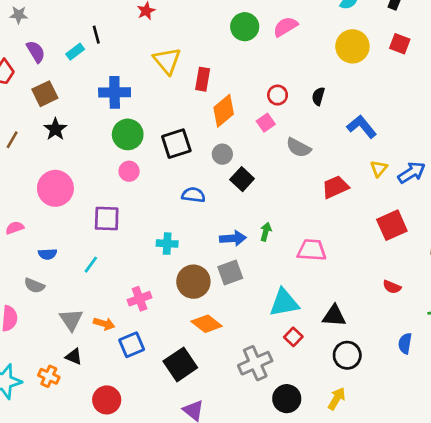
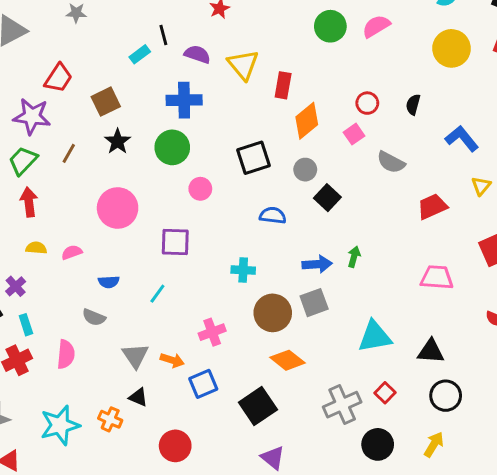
purple semicircle: (36, 52) -> (197, 54), moved, turned -40
green circle: (128, 134) -> (172, 147), moved
pink trapezoid: (312, 250) -> (437, 277), moved
red square: (293, 337) -> (385, 393), moved

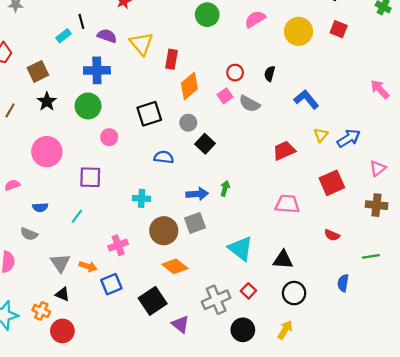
pink semicircle: (376, 26) -> (255, 19), moved
gray semicircle: (391, 162) -> (250, 104), moved
cyan triangle: (375, 337) -> (241, 249), turned 48
red circle: (175, 446) -> (62, 331), moved
purple triangle: (273, 458) -> (180, 324), moved

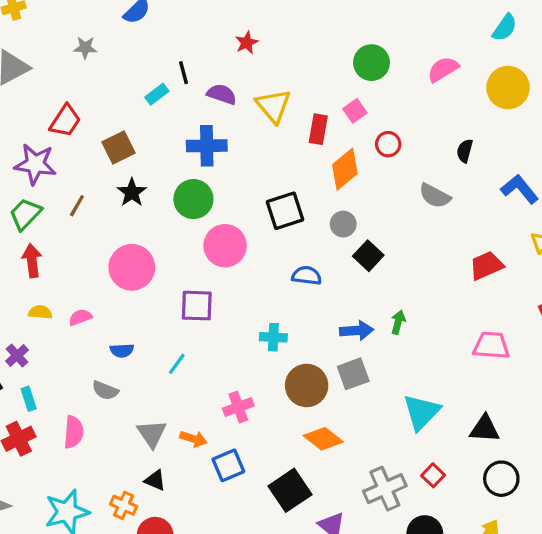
red circle: (235, 73) -> (388, 144), moved
pink square: (225, 96) -> (355, 111), moved
pink circle: (109, 137) -> (225, 246), size x1.6
cyan triangle: (241, 249) -> (421, 412), turned 36

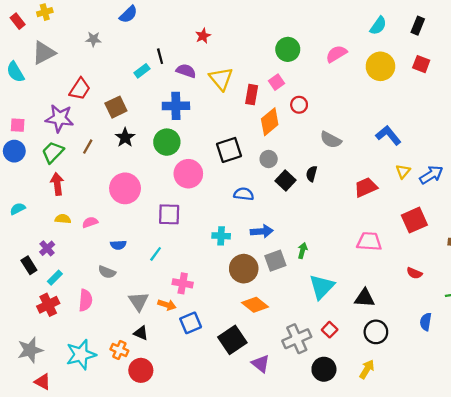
black semicircle: (465, 151) -> (312, 174), moved
green arrow: (398, 322) -> (302, 251), moved
blue arrow: (357, 331) -> (262, 231), moved
cyan rectangle: (29, 399) -> (55, 278), turned 63
pink cross: (238, 407) -> (183, 283), moved, turned 30

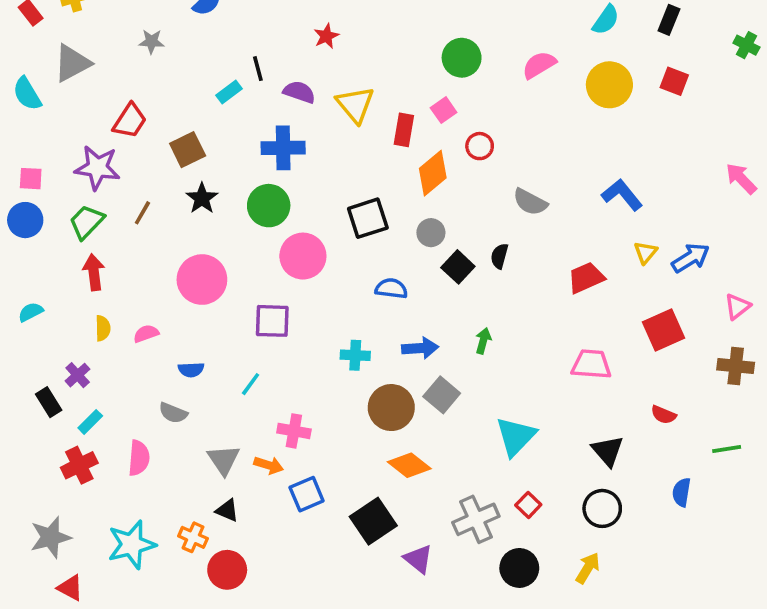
yellow semicircle: (63, 219) -> (103, 328), turned 84
green arrow: (302, 251) -> (483, 341), moved
gray square: (275, 261) -> (442, 395), turned -30
black triangle: (365, 298) -> (608, 451), moved, turned 45

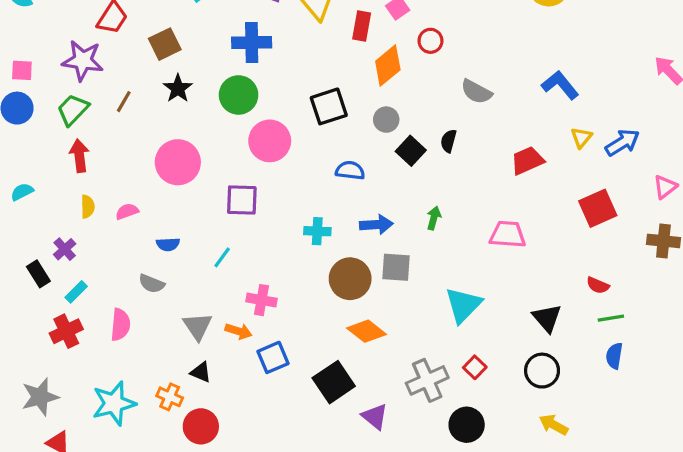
pink trapezoid: (591, 364) -> (508, 234), moved
gray square: (442, 395) -> (396, 267), turned -36
green line: (727, 449) -> (611, 318), moved
yellow arrow: (588, 568) -> (554, 425), moved, turned -92

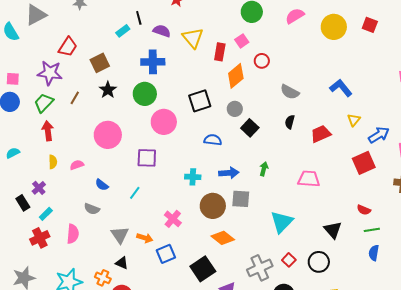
black semicircle: (449, 141) -> (290, 122), moved
blue arrow: (622, 143) -> (379, 135), moved
blue semicircle: (168, 244) -> (102, 185), turned 40
pink cross: (262, 300) -> (173, 219), moved, turned 30
black circle: (542, 371) -> (319, 262), moved

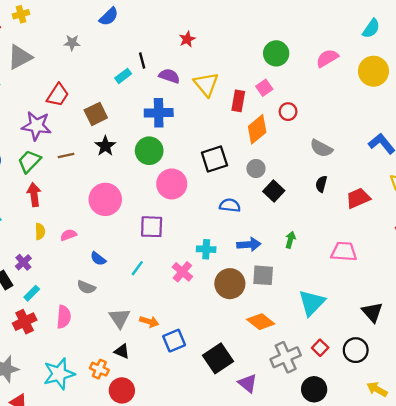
brown line: (75, 98) -> (66, 155), turned 48
pink cross: (173, 219) -> (182, 272), moved
orange diamond: (223, 238) -> (261, 322), moved

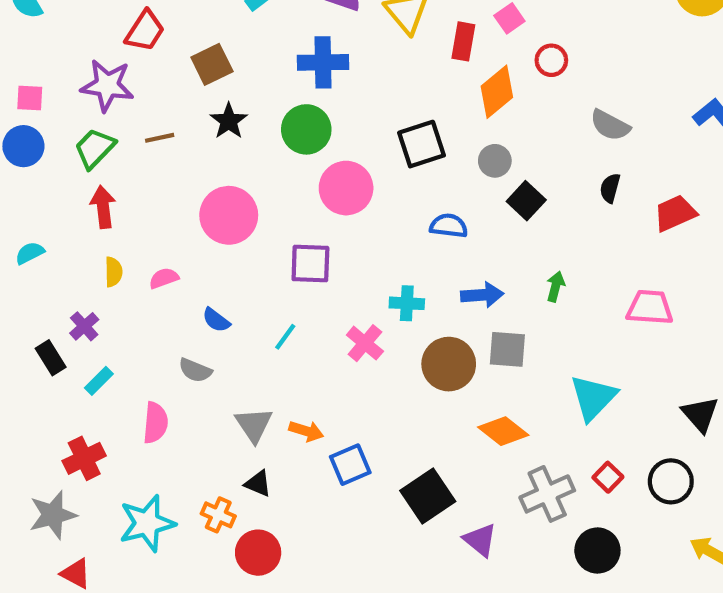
red cross: (25, 322) -> (84, 458), moved

